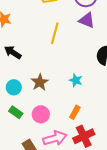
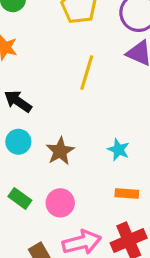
cyan circle: (14, 87) -> (18, 142), moved
orange rectangle: (75, 112) -> (127, 194), moved, turned 64

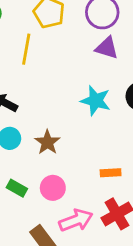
yellow line: (87, 73) -> (26, 49), moved
cyan star: (118, 150) -> (96, 101), moved, size x1.5

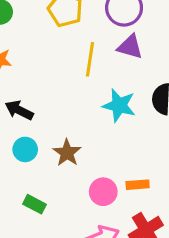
yellow line: (26, 49) -> (90, 59), moved
pink circle: (53, 188) -> (103, 192), moved

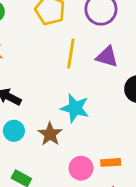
purple triangle: (130, 47) -> (107, 57), moved
cyan star: (119, 105) -> (75, 108), moved

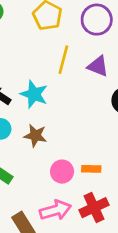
cyan star: (75, 108) -> (34, 94), moved
brown star: (50, 134) -> (35, 136), turned -30

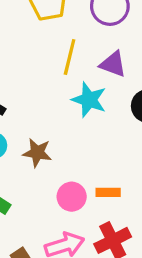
cyan star: (34, 94) -> (89, 100), moved

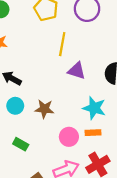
purple triangle: (113, 64) -> (77, 71), moved
cyan star: (89, 100) -> (94, 108), moved

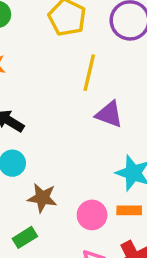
brown star: (44, 109) -> (42, 198), moved
green rectangle: (21, 144) -> (25, 237), moved, turned -64

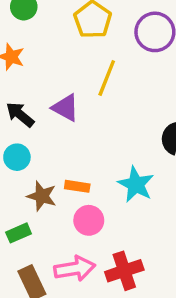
purple triangle: (109, 114) -> (66, 108), moved
orange rectangle: (129, 210) -> (77, 186), moved

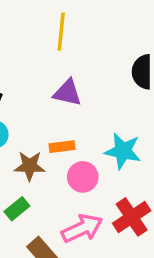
purple triangle: (66, 108) -> (67, 93), moved
cyan star: (136, 184) -> (123, 151), moved

